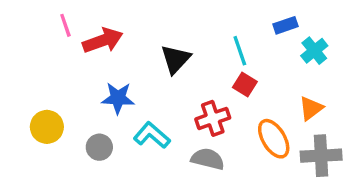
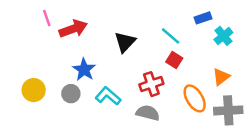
cyan line: (240, 51) -> (171, 36), turned -30
blue star: (118, 98) -> (84, 70), turned 30
gray circle: (99, 147) -> (71, 94), moved

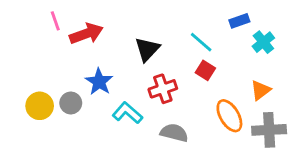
red cross: (151, 84) -> (163, 89), moved
gray circle: (71, 94) -> (71, 103), moved

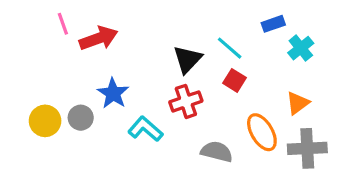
black triangle: (147, 49) -> (187, 59), moved
gray semicircle: (174, 133) -> (217, 152), moved

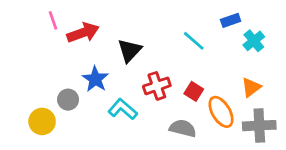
black triangle: (187, 59) -> (130, 50), moved
red square: (234, 80) -> (194, 91), moved
yellow circle: (45, 121) -> (42, 121), moved

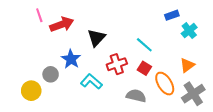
cyan line: (194, 41) -> (144, 45), moved
gray cross: (259, 126) -> (193, 94), turned -30

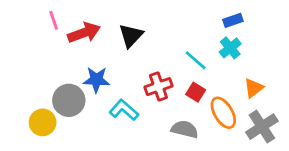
cyan cross: (189, 31) -> (230, 48), moved
black triangle: (96, 38) -> (131, 35), moved
blue star: (71, 59) -> (96, 80), turned -30
gray circle: (51, 74) -> (69, 100), size x1.5

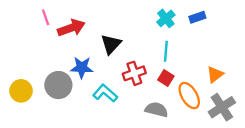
black triangle: (131, 35) -> (111, 44), moved
cyan cross: (230, 48) -> (166, 18), moved
cyan line: (196, 60) -> (166, 51), turned 54
yellow circle: (43, 122) -> (21, 91), moved

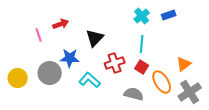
pink line: (46, 17) -> (39, 35), moved
red arrow: (71, 28) -> (61, 24), size x0.7

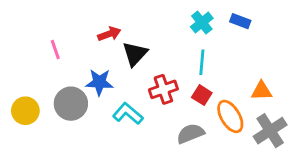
blue rectangle: (169, 15) -> (240, 21), turned 40
red arrow: (61, 24) -> (109, 34), moved
orange triangle: (184, 64) -> (262, 91), turned 35
gray semicircle: (134, 94) -> (190, 134), turned -36

